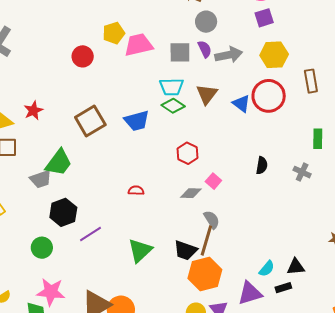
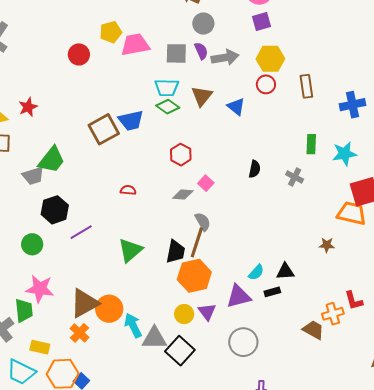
red circle: (269, 96) -> (266, 84), moved, size x0.6
brown square: (90, 121) -> (104, 129), moved
black trapezoid: (186, 250) -> (176, 252), turned -100

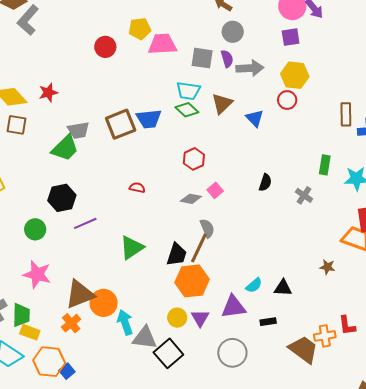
brown rectangle: (306, 86) -> (346, 114), moved
gray trapezoid: (33, 176) -> (78, 130), moved
black rectangle: (272, 292) -> (268, 322), moved
green trapezoid: (24, 310) -> (21, 315), moved
brown trapezoid: (313, 330) -> (304, 349), size x1.4

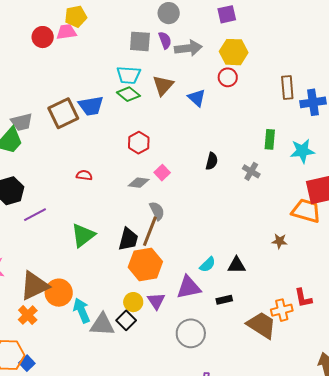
pink trapezoid: (162, 44) -> (66, 32), moved, size x0.7
black square: (168, 353) -> (126, 320), moved, size x0.7

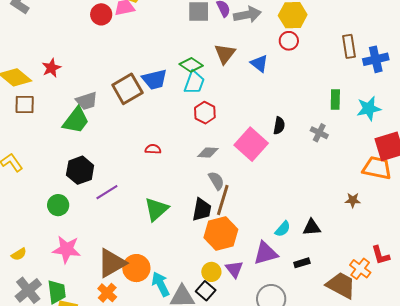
cyan trapezoid: (129, 75) -> (194, 83), moved, turned -70
pink square: (162, 173) -> (251, 144), moved, size x2.0
gray semicircle: (157, 211) -> (216, 181), moved
orange cross: (282, 310) -> (360, 269), turned -35

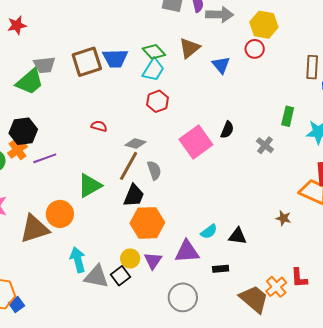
gray diamond: (208, 152) -> (136, 144), moved
brown line: (223, 200) -> (129, 166), moved
orange circle: (136, 268) -> (60, 214), moved
orange cross: (107, 293) -> (18, 150), moved

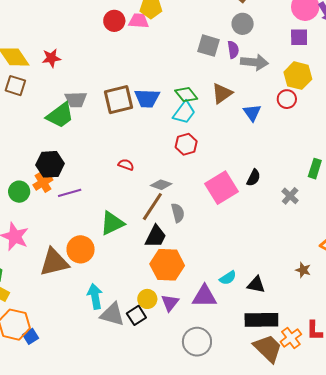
black rectangle: (221, 269) -> (261, 320), moved, size x2.0

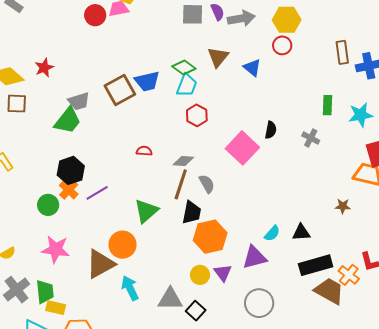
cyan arrow: (95, 296) -> (130, 288), moved
black square: (136, 315) -> (196, 311), moved

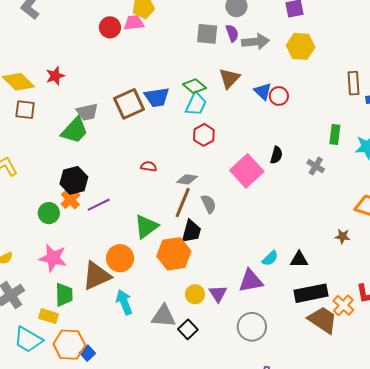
red circle: (282, 45) -> (279, 96), moved
orange hexagon: (210, 237) -> (174, 254), moved
green trapezoid: (45, 292) -> (64, 295), moved

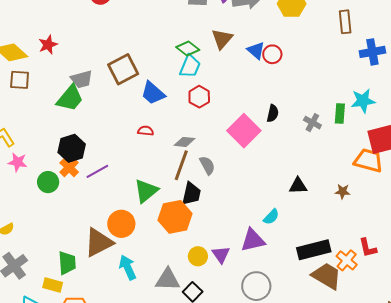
brown rectangle: (354, 83) -> (345, 22), moved
blue trapezoid: (157, 97) -> (153, 93), moved, turned 52
green rectangle: (335, 135) -> (340, 113), moved
pink star: (53, 258) -> (18, 162), moved, size x0.7
black triangle: (299, 260) -> (298, 186), moved

